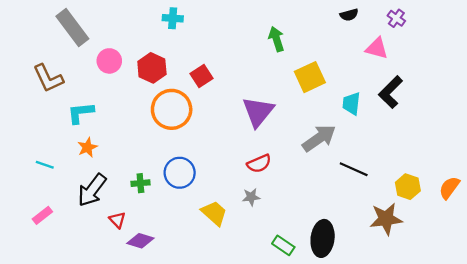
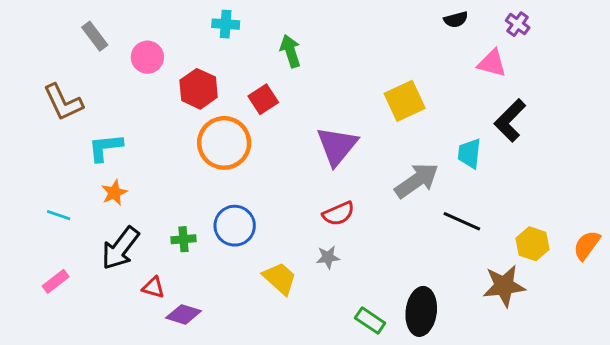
gray rectangle: (72, 28) -> (95, 36), size x0.6
green arrow: (276, 39) -> (290, 51), moved
pink circle: (109, 61) -> (147, 57), moved
cyan trapezoid: (351, 104) -> (469, 153), moved
red triangle: (117, 220) -> (153, 287), turned -30

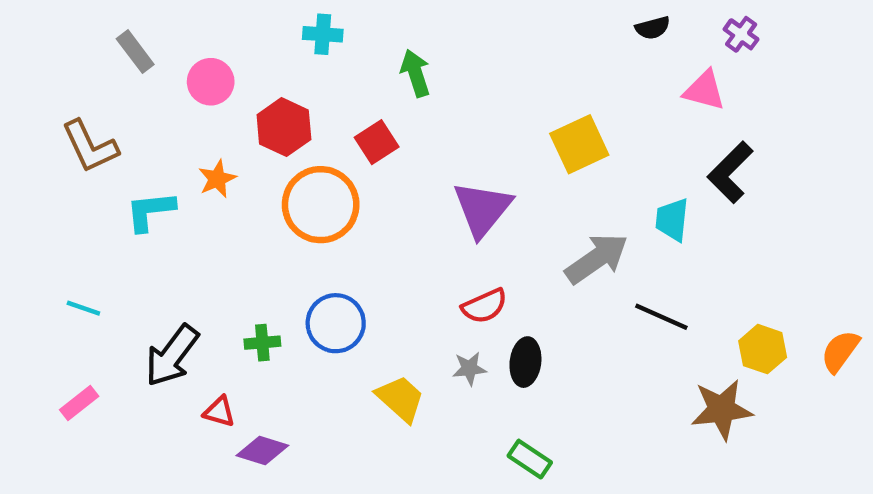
orange star: (114, 193) -> (217, 179), moved
black ellipse: (421, 311) -> (525, 362), moved, size x0.7

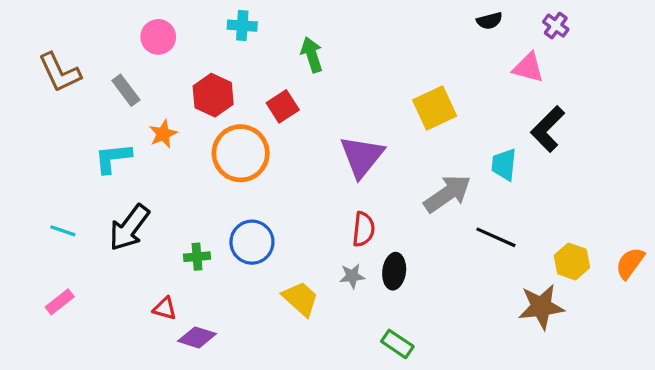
gray rectangle: (135, 52) -> (126, 90), moved
pink circle: (211, 82) -> (158, 37), moved
brown L-shape: (90, 146) -> (60, 72), moved
red semicircle: (484, 306) -> (363, 229), turned -60
black arrow: (172, 356) -> (129, 228), moved

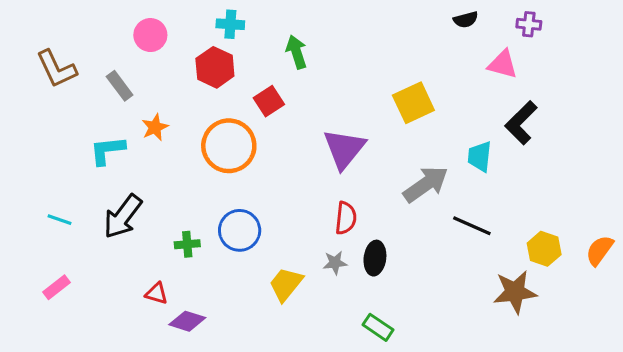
purple cross: (556, 26) -> (529, 24), turned -30
red hexagon: (213, 95) -> (215, 67), moved
yellow trapezoid: (300, 299) -> (286, 284), turned -93

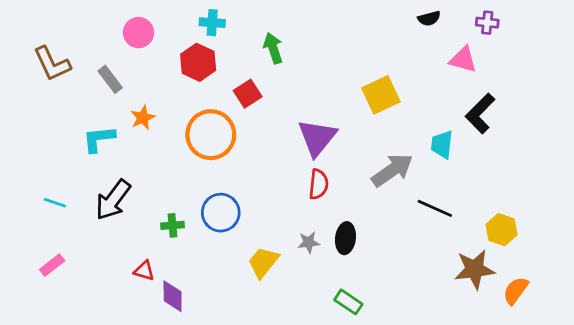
red semicircle: (346, 218) -> (319, 184), moved
orange semicircle: (600, 250) -> (516, 291), moved
purple diamond: (187, 321) -> (173, 296), turned 72

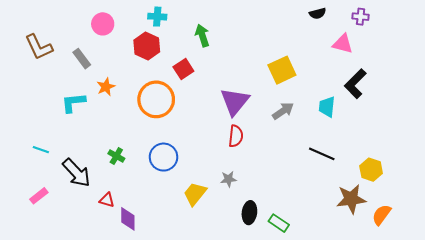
gray arrow: (392, 170) -> (283, 111), moved, size x0.7
black arrow: (113, 200) -> (77, 173), moved, turned -80
green cross: (173, 225) -> (116, 156), moved, turned 35
black ellipse: (345, 238) -> (249, 213), moved
green rectangle: (348, 302) -> (279, 223), moved

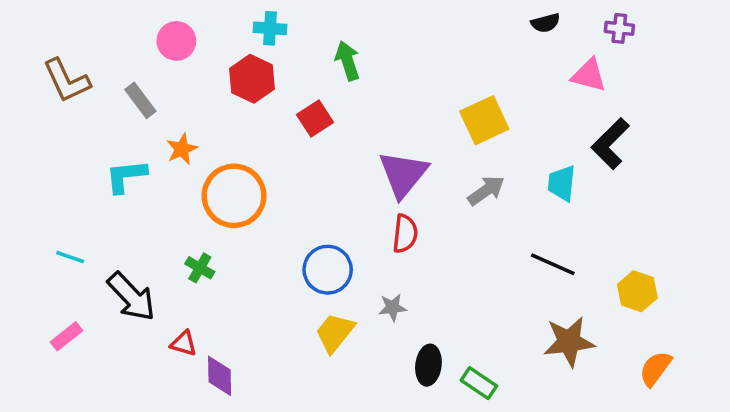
orange circle: (156, 99) -> (234, 196), moved
blue circle: (164, 157) -> (328, 270), moved
brown star: (351, 199) -> (569, 342), moved

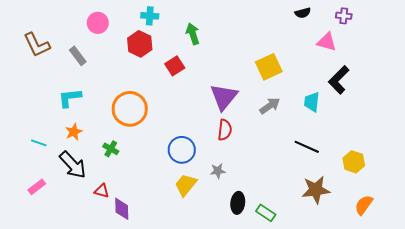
orange star: (182, 149) -> (74, 132), moved

